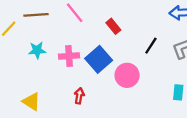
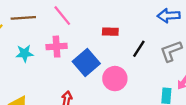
red rectangle: (113, 26) -> (110, 32), moved, turned -49
pink cross: (69, 56) -> (57, 47), moved

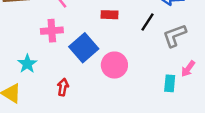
black line: (139, 49) -> (148, 22), moved
cyan star: (24, 53) -> (27, 64), moved, turned -30

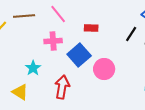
red rectangle: (110, 15) -> (91, 28), moved
red arrow: (63, 87) -> (62, 87), size x1.6

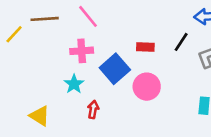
red rectangle: (91, 28) -> (145, 47), moved
cyan star: (33, 68) -> (74, 84), moved
red arrow: (62, 87) -> (93, 110), size x0.6

